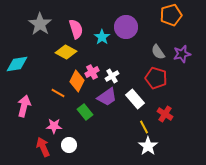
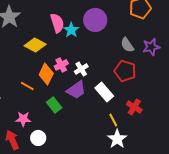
pink semicircle: (76, 29) -> (57, 23), moved

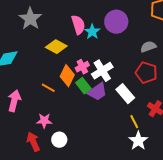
gray semicircle: (127, 45) -> (148, 47), turned 105
white cross: (81, 69) -> (102, 71), size x1.5
green rectangle: (54, 105) -> (83, 86), moved

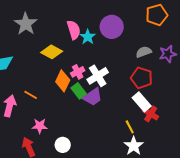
orange line: (48, 88) -> (31, 95), moved
white rectangle: (125, 94) -> (142, 102), moved
white circle: (59, 140) -> (63, 145), moved

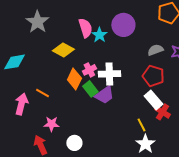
white cross: (98, 76) -> (109, 74), turned 30

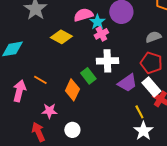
pink semicircle: (85, 28) -> (83, 15), turned -90
pink cross: (89, 70) -> (101, 34), moved
orange diamond: (74, 79) -> (72, 90), moved
purple trapezoid: (104, 95) -> (127, 83), moved

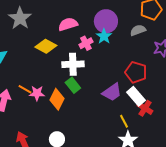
cyan star: (97, 22) -> (104, 36), moved
gray semicircle: (153, 37) -> (138, 30), moved
white cross: (107, 61) -> (73, 64), moved
pink star: (49, 111) -> (37, 93), moved

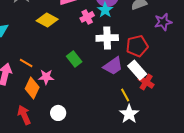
white cross: (73, 64) -> (107, 38), moved
red pentagon: (136, 72) -> (137, 46), turned -30
pink star: (37, 93) -> (46, 77), moved
orange diamond: (57, 99) -> (32, 88), moved

